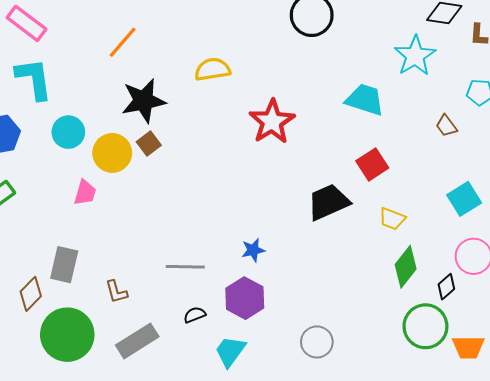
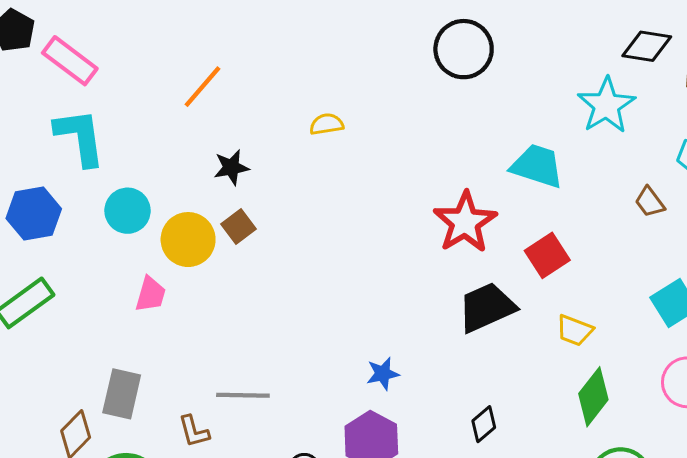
yellow semicircle: (212, 69) -> (327, 124), size x0.7
black star: (144, 101) -> (231, 167), size x0.6
red star: (272, 122) -> (465, 222), moved
gray line: (185, 267) -> (243, 395), moved
black diamond: (446, 287) -> (484, 424), moved

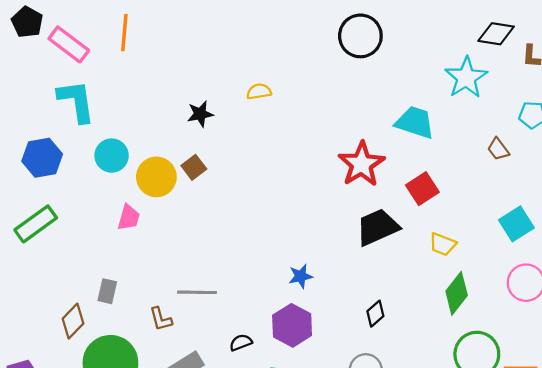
orange line: (203, 87) -> (124, 33), moved, turned -36
black star: (231, 167) -> (200, 114), moved
gray rectangle: (122, 394) -> (107, 291), size x0.7

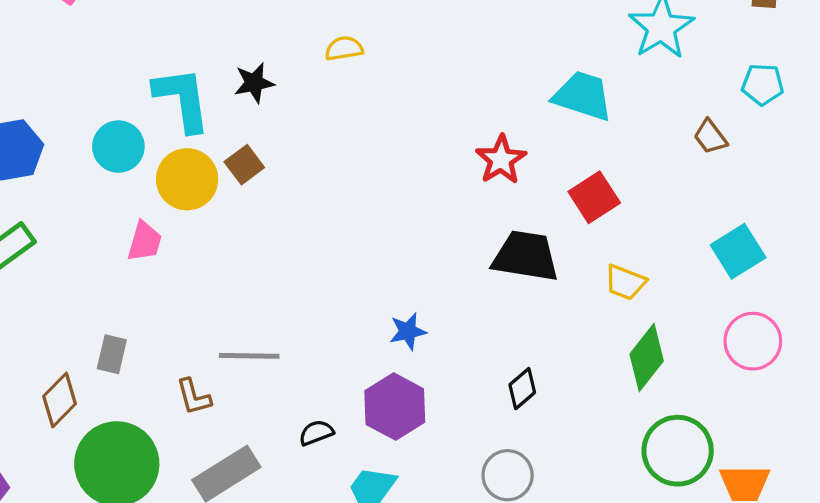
cyan L-shape: (76, 101) -> (182, 99), moved
red star: (361, 164) -> (501, 160), size x0.7
black trapezoid: (378, 227) -> (526, 256), turned 33

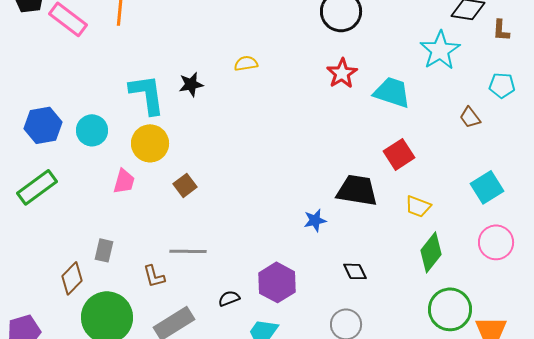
cyan circle: (118, 147) -> (92, 130), moved
red star: (501, 160) -> (342, 73), moved
brown square: (244, 165) -> (185, 185), moved
blue star: (408, 331) -> (315, 220), moved
black diamond: (522, 389) -> (355, 271), turned -75

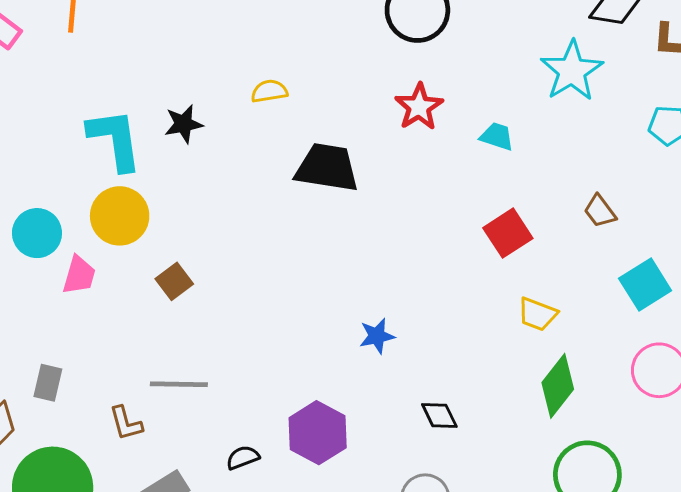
cyan trapezoid: (392, 92) -> (497, 136), size x0.6
brown trapezoid: (470, 117) -> (600, 211), moved
cyan circle: (92, 130) -> (37, 233), moved
black trapezoid: (357, 190) -> (327, 168), moved

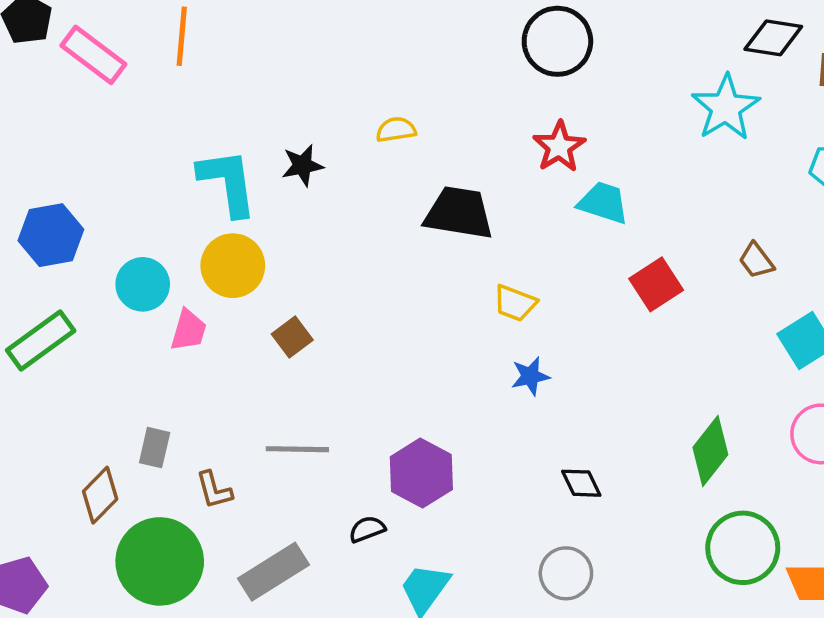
cyan trapezoid: (497, 136) -> (603, 203), moved, size x1.4
yellow trapezoid: (537, 314) -> (515, 303), moved
blue star: (377, 336) -> (530, 376), moved
brown L-shape: (126, 423) -> (214, 490), moved
purple hexagon: (318, 433) -> (421, 473), moved

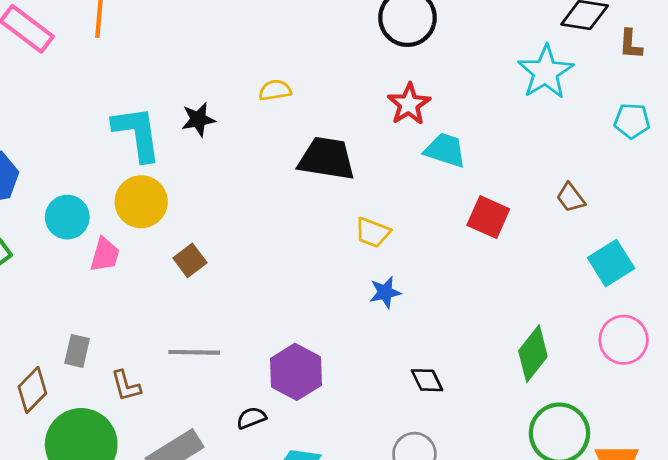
red square: (656, 284) -> (488, 217), turned -33

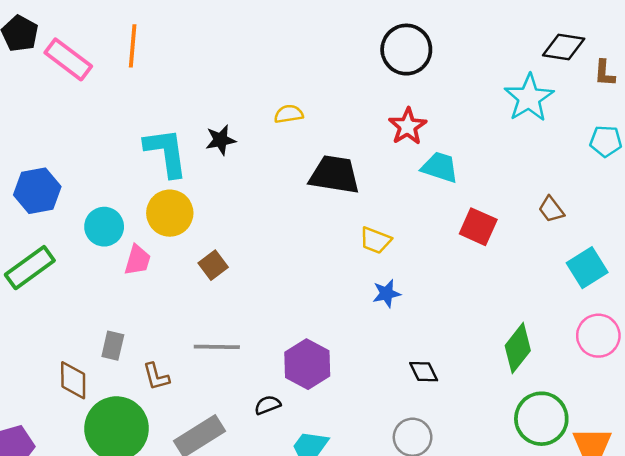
brown diamond: (32, 390) -> (73, 380), turned -45

